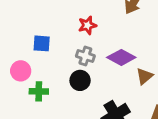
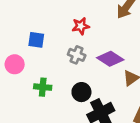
black circle: (80, 80) -> (81, 92), moved
green cross: (39, 91) -> (43, 87), moved

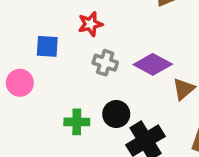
red star: (81, 26) -> (90, 24), moved
green cross: (43, 87) -> (77, 122), moved

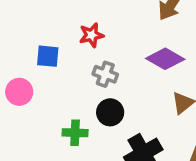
purple diamond: (153, 64) -> (165, 59), moved
black circle: (116, 114) -> (110, 112), moved

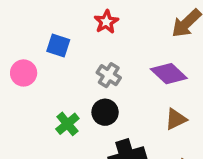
red star: (92, 35) -> (106, 22), moved, turned -30
green cross: (75, 133) -> (67, 124), turned 35

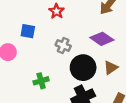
black circle: (105, 112) -> (83, 68), moved, size x1.5
green cross: (67, 124) -> (41, 81), turned 32

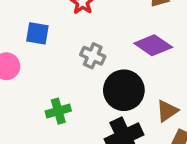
brown triangle: (111, 68) -> (167, 111), moved

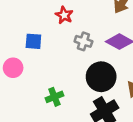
gray cross: (93, 56) -> (83, 41), moved

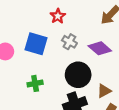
blue square: (33, 41) -> (36, 44), moved, size x1.5

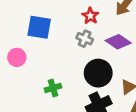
red star: (58, 16) -> (90, 16), moved
blue square: (36, 44) -> (39, 27), moved

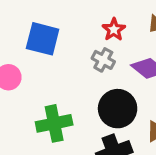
green cross: (53, 88) -> (54, 123), size x1.5

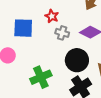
red star: (114, 30) -> (52, 16), moved

